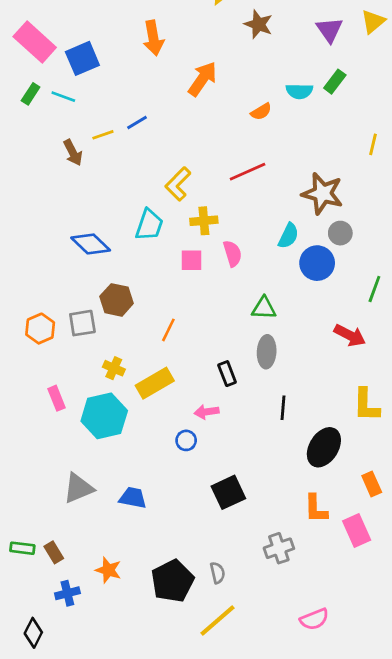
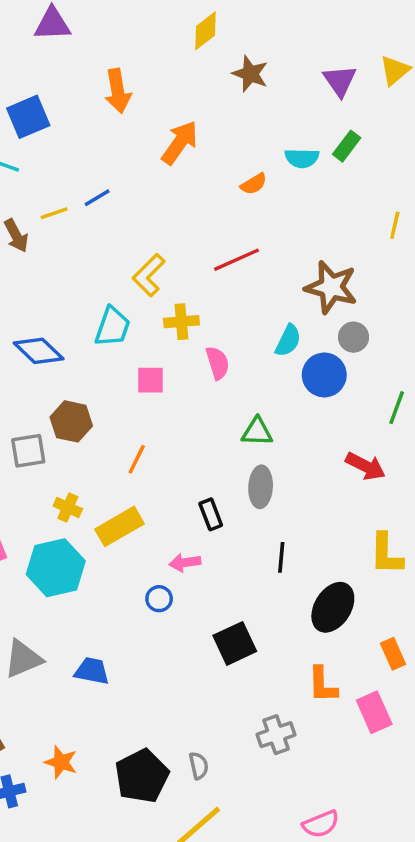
pink square: (192, 260) -> (150, 380), moved
black square: (228, 492) -> (235, 643), moved

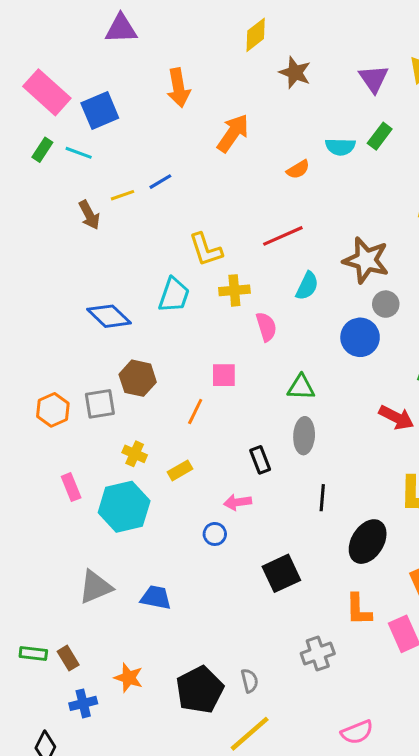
yellow L-shape: (149, 275) -> (206, 250), turned -63
cyan semicircle: (288, 341) -> (307, 286), moved
pink square: (150, 380) -> (224, 375), moved
yellow rectangle: (119, 526) -> (180, 470), size x0.6

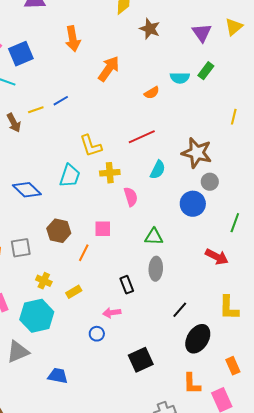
brown hexagon: (138, 378) -> (59, 231), moved
black line: (322, 498) -> (180, 310), moved, turned 36
gray triangle: (95, 587) -> (18, 352), moved

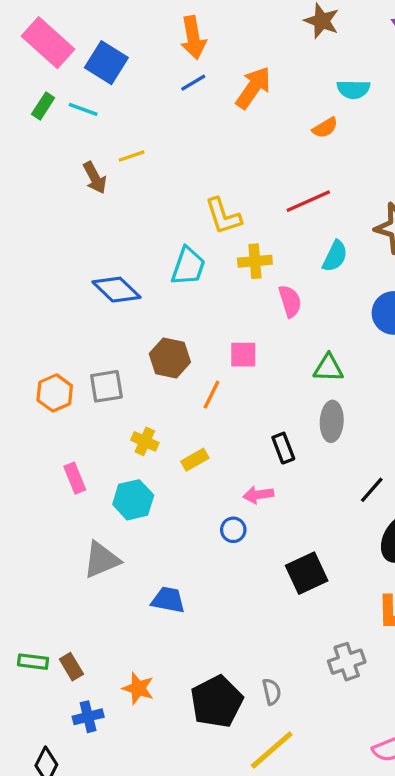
blue square: (21, 54) -> (106, 63), turned -35
cyan semicircle: (180, 78) -> (353, 89), moved
blue line: (61, 101) -> (193, 83), moved
cyan hexagon: (37, 316) -> (133, 500), size x0.7

